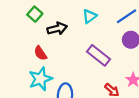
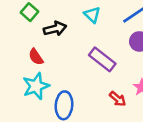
cyan triangle: (90, 16) -> (92, 15), turned -40

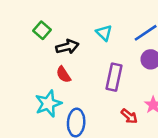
red semicircle: (36, 57) -> (63, 75), moved
purple rectangle: (102, 59) -> (114, 77), turned 64

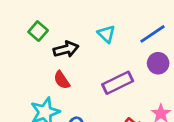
purple rectangle: (114, 77) -> (118, 83), turned 52

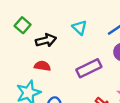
red semicircle: (62, 80) -> (42, 66), turned 133

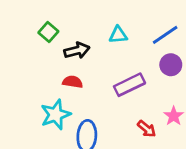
cyan triangle: (80, 28) -> (118, 35), turned -49

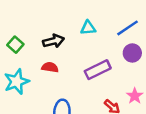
green square: (48, 32) -> (15, 45), moved
cyan star: (56, 115) -> (17, 82), moved

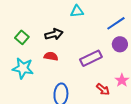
cyan triangle: (88, 28) -> (77, 11), moved
cyan star: (17, 82) -> (23, 68), turned 30

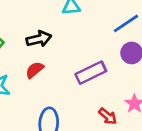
red semicircle: (51, 56) -> (35, 70), turned -48

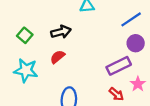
purple rectangle: (91, 73) -> (119, 66), moved

